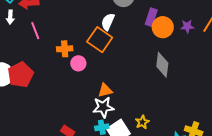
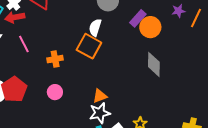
purple rectangle: (151, 17) -> (138, 18), turned 30
purple star: (187, 26) -> (178, 11), moved
pink circle: (78, 63) -> (55, 92), moved

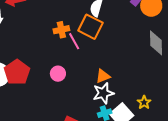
pink line: (24, 44) -> (74, 41), moved
orange cross: (55, 59) -> (61, 30), moved

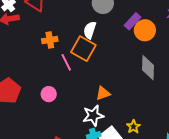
orange cross: (61, 30) -> (50, 40), moved
orange triangle: (103, 76) -> (103, 93), moved

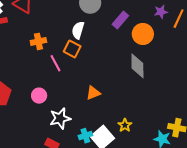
orange circle: (145, 30) -> (143, 34), moved
orange square: (83, 49) -> (72, 49), size x0.7
white star: (93, 116) -> (60, 118), moved

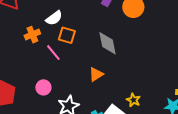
white semicircle: (78, 30) -> (54, 18), moved, turned -132
gray diamond: (137, 66) -> (108, 43), moved

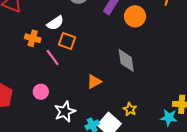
orange cross: (32, 35) -> (33, 38), turned 35
gray diamond: (108, 43) -> (126, 60), moved

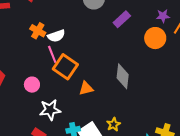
orange circle: (135, 16) -> (155, 38), moved
white semicircle: (55, 23) -> (56, 36), moved
orange square: (67, 41) -> (65, 67), moved, size x1.4

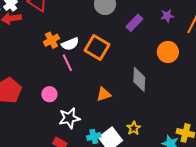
purple star: (163, 16) -> (167, 16), moved
orange cross: (38, 31) -> (51, 40), turned 35
orange circle: (155, 38) -> (168, 52), moved
orange square: (65, 67) -> (97, 47), moved

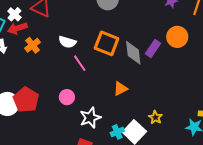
purple rectangle: (134, 23) -> (153, 48), moved
orange cross: (51, 40) -> (32, 45), moved
white semicircle: (70, 44) -> (67, 42), moved, turned 48
gray diamond: (139, 79) -> (133, 53), moved

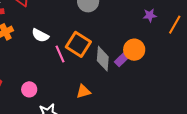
orange circle: (177, 37) -> (134, 50), moved
pink line: (80, 63) -> (60, 54), moved

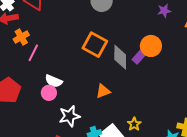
white semicircle: (40, 35) -> (54, 81), moved
pink line: (60, 54) -> (33, 53), moved, turned 54

